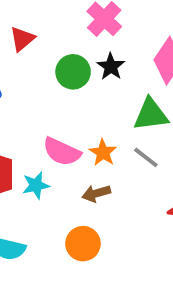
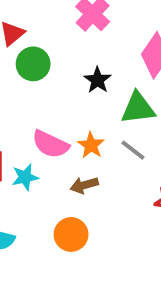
black star: (111, 67) -> (98, 80), moved
green circle: (73, 72) -> (33, 64), moved

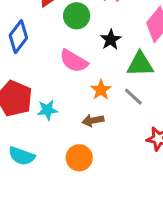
green circle: (33, 64) -> (77, 16), moved
pink semicircle: (50, 144) -> (74, 61), moved

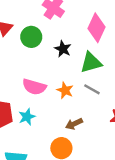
pink semicircle: (74, 61) -> (34, 87), moved
brown arrow: (93, 120) -> (74, 124), moved

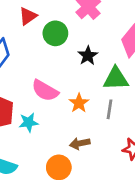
gray line: (92, 89) -> (110, 109), turned 56

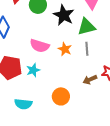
black star: (88, 56) -> (64, 15), size x1.5
brown arrow: (80, 143) -> (90, 80), moved

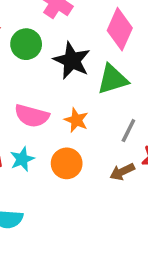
gray line: (87, 49) -> (128, 131), moved, turned 32
orange circle: (61, 96) -> (67, 163), moved

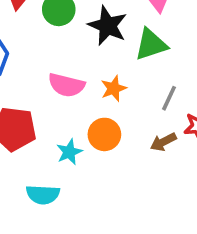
orange star: (76, 120) -> (114, 88), turned 30
cyan star: (22, 159) -> (69, 152), moved

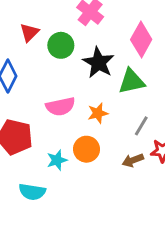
pink semicircle: (66, 85) -> (60, 106), turned -32

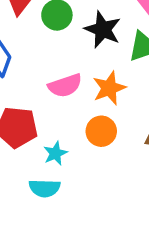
orange star: (98, 113) -> (109, 88), size x1.4
cyan star: (57, 160) -> (55, 153), moved

